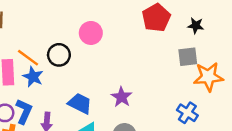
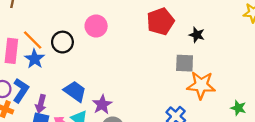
purple star: (122, 97) -> (102, 105), moved

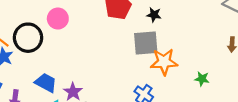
black circle: (62, 42) -> (28, 38), size x1.4
gray square: (185, 63) -> (146, 43), size x1.4

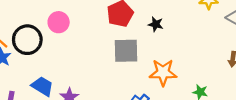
gray square: (146, 43) -> (126, 51), moved

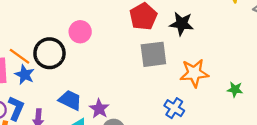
black star: (156, 24) -> (182, 24), size x1.5

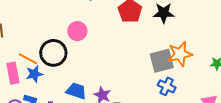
gray square: (153, 54) -> (162, 61), moved
blue star: (25, 75) -> (34, 74), turned -30

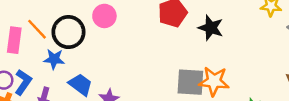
blue star: (34, 74) -> (54, 59), moved

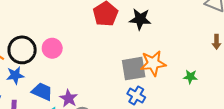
pink circle: (104, 16) -> (52, 48), moved

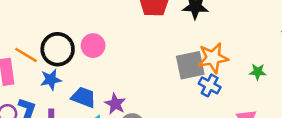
blue cross: (136, 95) -> (210, 85), moved

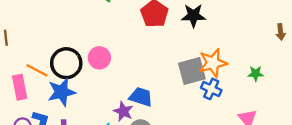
blue star: (51, 80) -> (62, 92), size x1.4
blue trapezoid: (84, 97) -> (141, 97), moved

